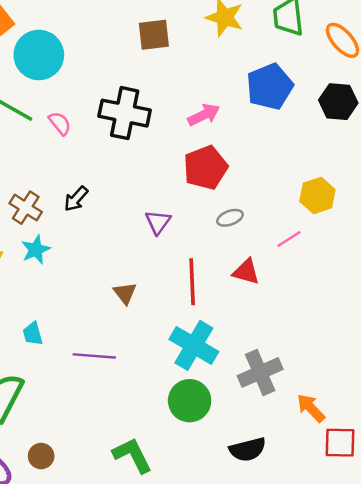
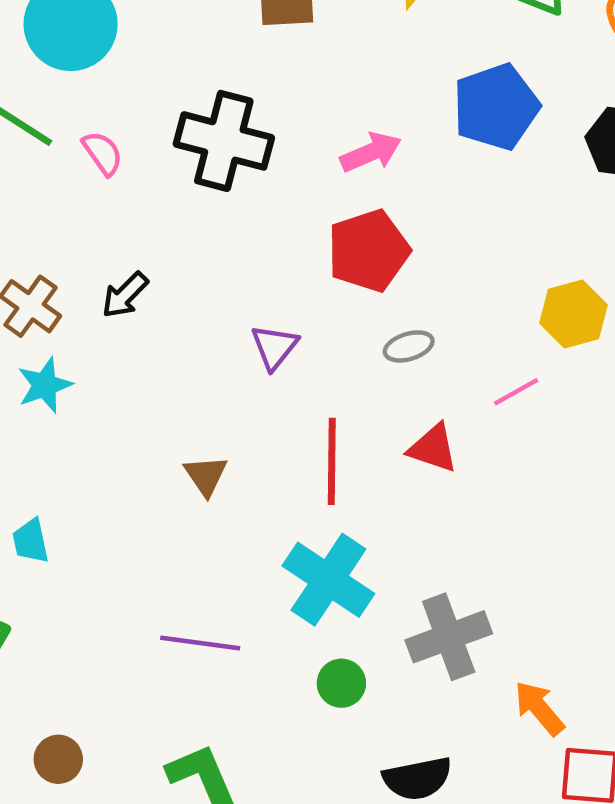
purple line: (94, 356) -> (200, 643), moved
green circle: (190, 401) -> (341, 683), moved, size x0.6
brown circle: (41, 456) -> (58, 759), moved

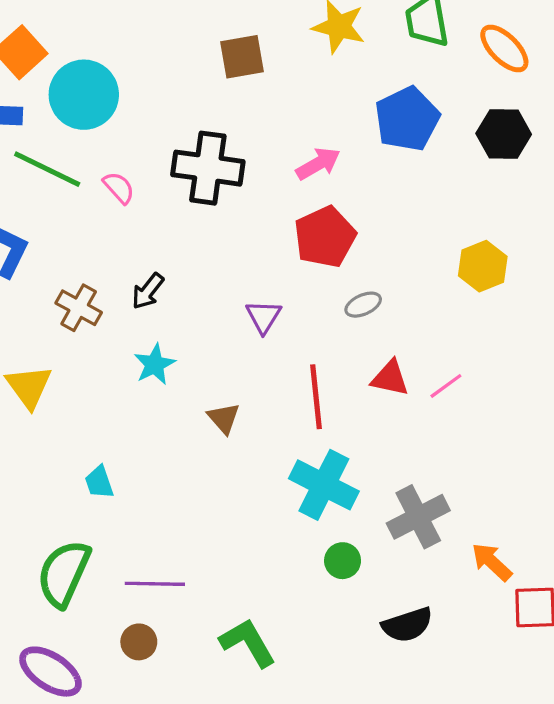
cyan star: (45, 385) -> (155, 364), moved
pink line: (516, 392) -> (446, 386), moved
purple line: (200, 643) -> (155, 584), moved

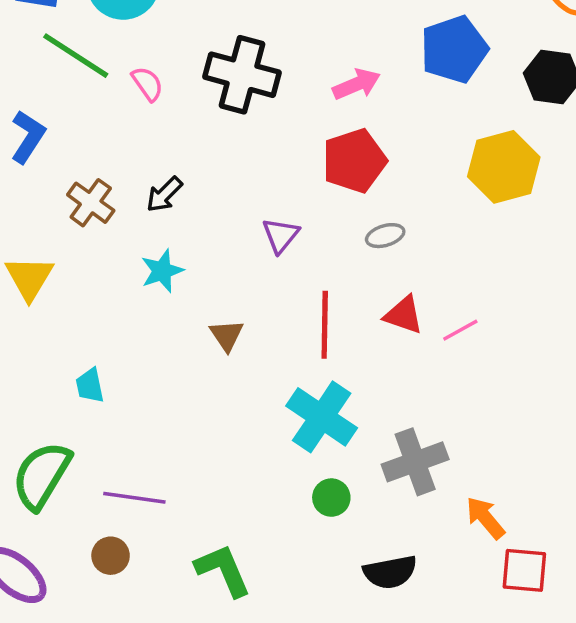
yellow hexagon: (483, 266) -> (504, 167), moved, size x1.4

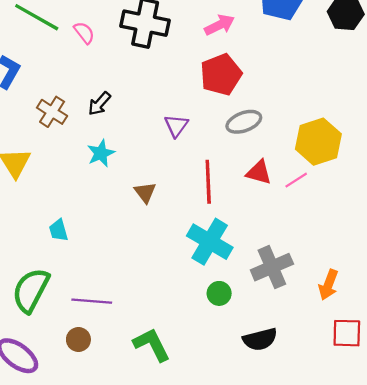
yellow hexagon: (504, 167) -> (318, 142), moved
gray ellipse: (385, 236) -> (244, 122), size x1.4
orange arrow: (485, 518) -> (328, 285), moved, turned -116

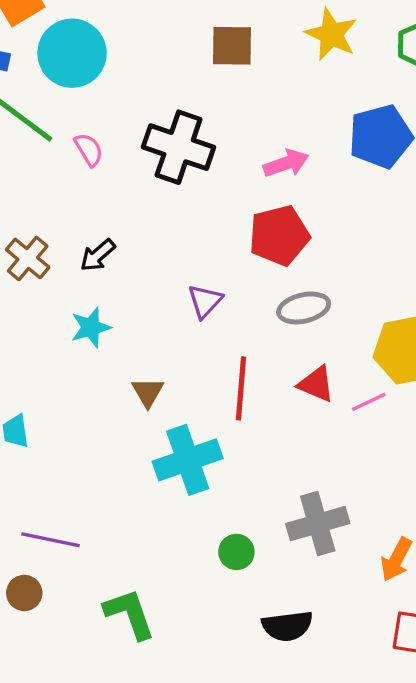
cyan cross: (210, 242) -> (188, 460), moved, turned 33

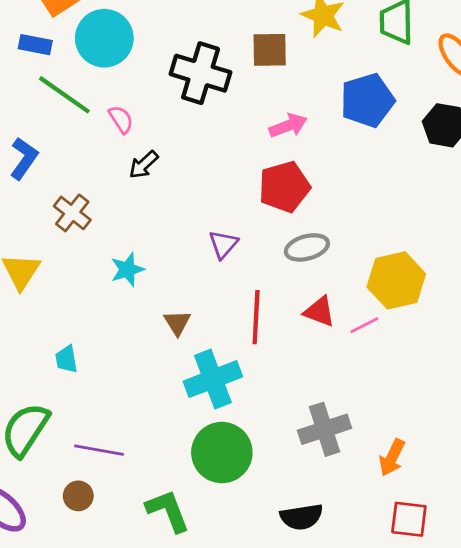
brown square: (232, 46) -> (270, 50), moved
black cross: (179, 147) -> (201, 73), moved
black arrow: (98, 255) -> (144, 165), moved
green circle: (236, 552) -> (222, 453), moved, size x2.0

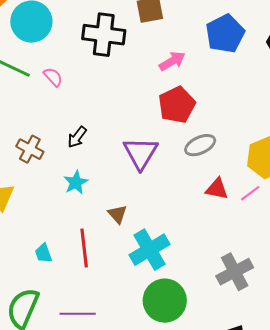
black arrow: (144, 165) -> (77, 137), moved
purple triangle: (223, 244) -> (141, 153), size x1.6
red line: (256, 317) -> (84, 248), moved

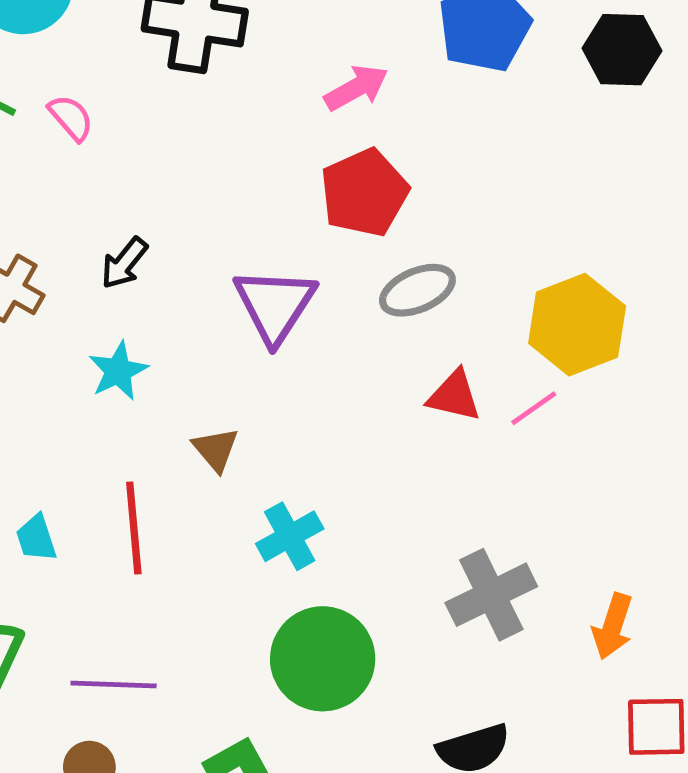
cyan cross: (150, 250) -> (290, 536), size x0.7

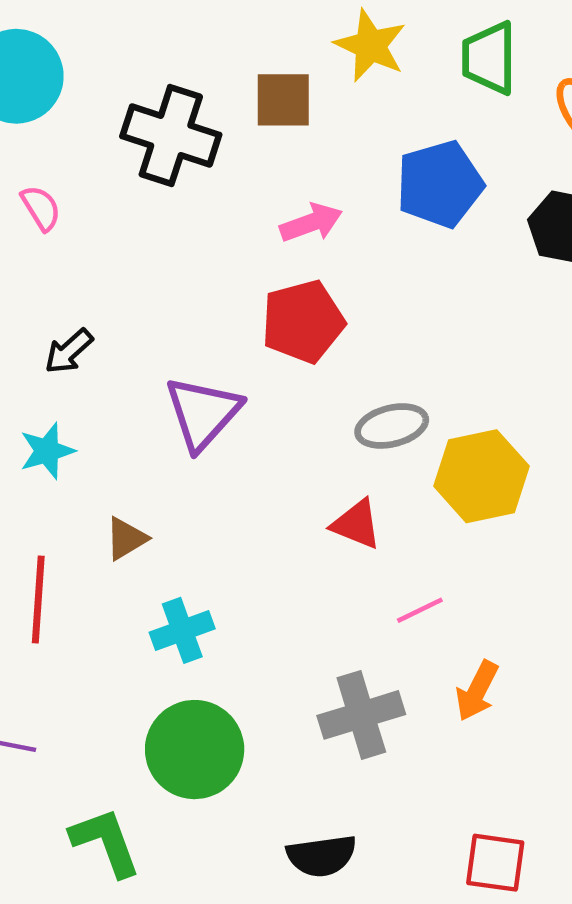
gray ellipse: (417, 290) -> (392, 426), moved
pink line: (534, 408) -> (420, 610), moved
brown triangle: (216, 449) -> (126, 539), turned 30
orange arrow: (613, 626) -> (477, 691), moved

